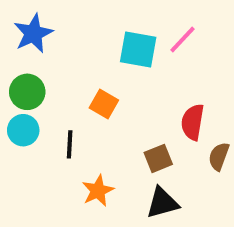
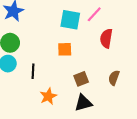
orange square: (104, 104) -> (65, 49), moved, turned -32
red semicircle: (193, 122) -> (106, 38), moved

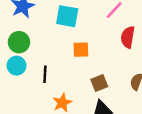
cyan square: (70, 20) -> (67, 16), moved

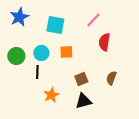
green circle: (19, 42) -> (16, 56), moved
cyan circle: (17, 66) -> (41, 53), moved

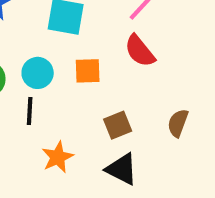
red semicircle: (104, 42) -> (140, 51), moved, turned -48
black triangle: (83, 101) -> (122, 169), turned 42

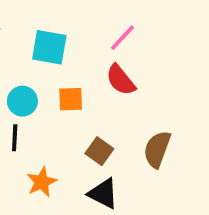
brown semicircle: (178, 123) -> (157, 149), size x1.4
brown square: (118, 125) -> (99, 151), turned -32

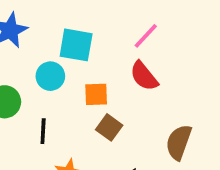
cyan circle: (22, 101) -> (50, 76), moved
brown square: (99, 151) -> (109, 127), moved

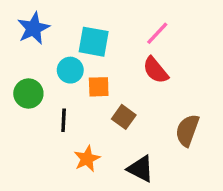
orange square: (96, 94) -> (99, 87), moved

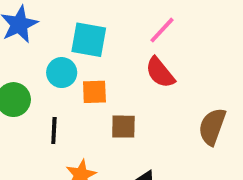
brown square: (124, 117) -> (123, 127), turned -35
brown semicircle: (187, 130) -> (212, 127), moved

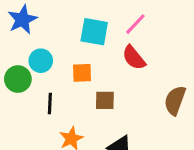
cyan square: (89, 40) -> (94, 32), moved
cyan circle: (62, 73) -> (41, 61), moved

